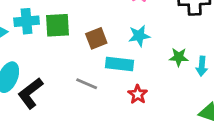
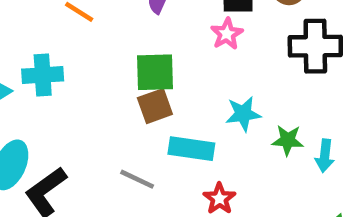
green square: (58, 25) -> (155, 72), moved
cyan star: (139, 36) -> (243, 114), moved

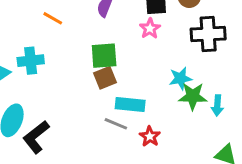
cyan star: (243, 114) -> (180, 78), moved
green star: (288, 140) -> (193, 96), size x1.4
gray line: (137, 179) -> (116, 124), moved

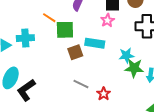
orange line: (53, 18) -> (49, 18), moved
green square: (104, 56) -> (65, 30), moved
cyan rectangle: (130, 105) -> (95, 43), moved

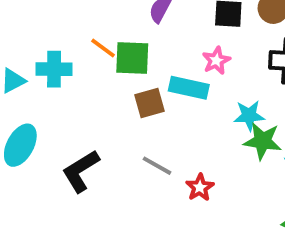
orange line: (49, 18) -> (103, 48), moved
pink star: (107, 20) -> (216, 61), moved
black L-shape: (26, 90) -> (81, 171), moved

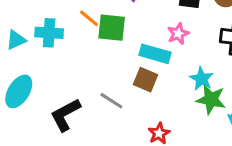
brown square: (150, 103) -> (145, 80), moved, turned 35
cyan star: (249, 115) -> (202, 79), turned 30
gray line: (157, 166) -> (111, 101), moved

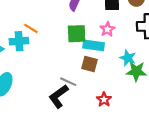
orange line: (89, 18) -> (31, 28), moved
green square: (112, 28) -> (77, 34), moved
black L-shape: (65, 115) -> (59, 96), moved

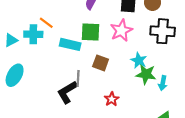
pink star: (107, 29) -> (121, 30), size x1.5
cyan rectangle: (94, 45) -> (70, 44), moved
gray line: (68, 82) -> (78, 78), turned 63

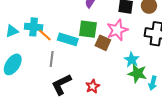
orange line: (46, 23) -> (45, 35), moved
brown square: (101, 63) -> (103, 43), moved
gray line: (78, 78) -> (52, 59), moved
red star: (112, 99) -> (93, 86), moved

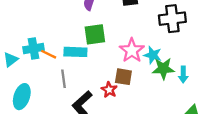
pink star: (117, 30) -> (132, 50), moved
brown square: (103, 43) -> (123, 77), moved
red star: (93, 86) -> (109, 90), moved

